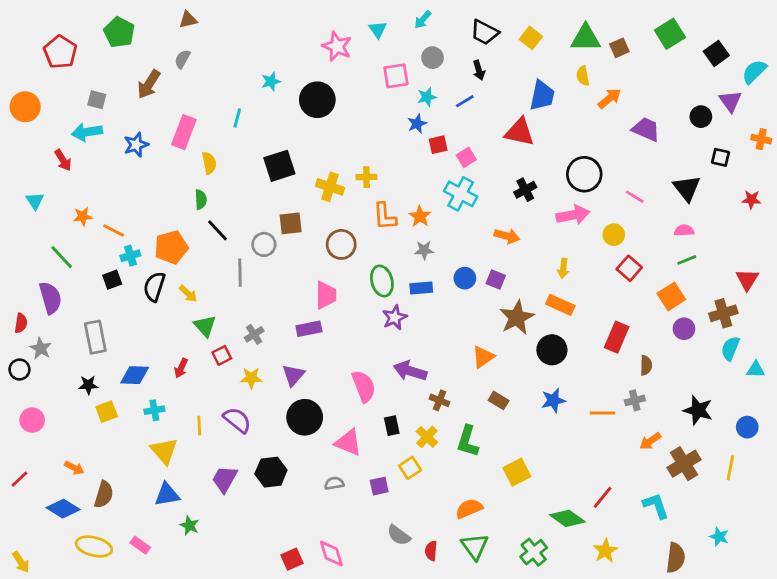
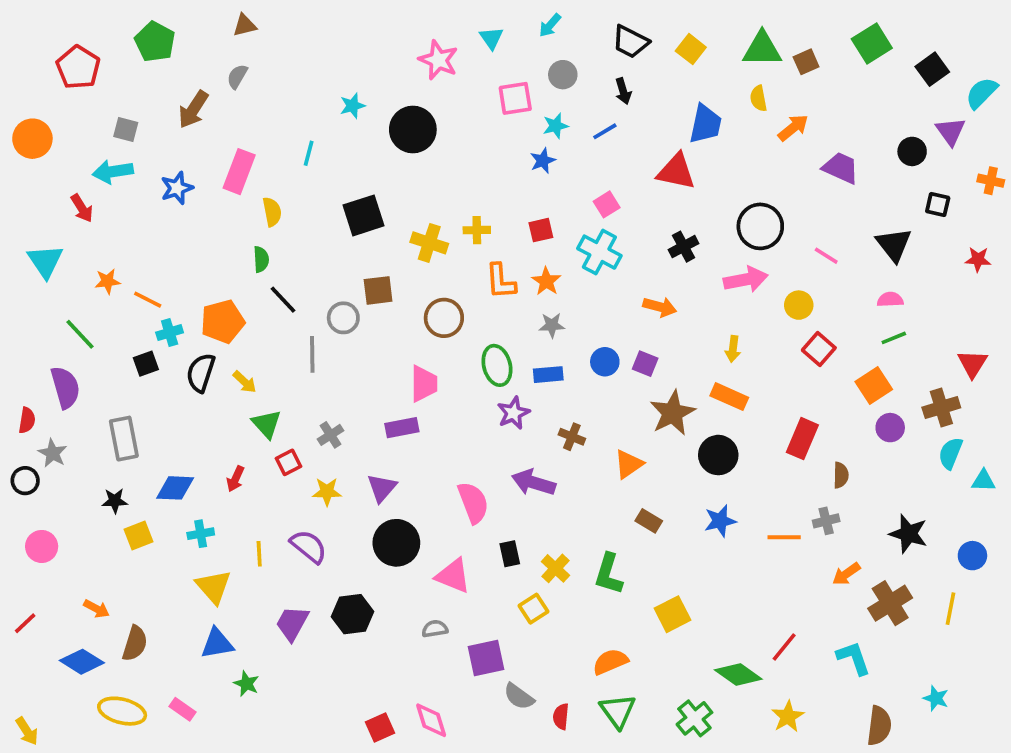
red square: (438, 145) -> (541, 230), moved
cyan triangle: (35, 201) -> (45, 261), size x1.5
brown cross: (440, 400) -> (572, 437), moved
purple square: (379, 486) -> (486, 658), moved, size x1.5

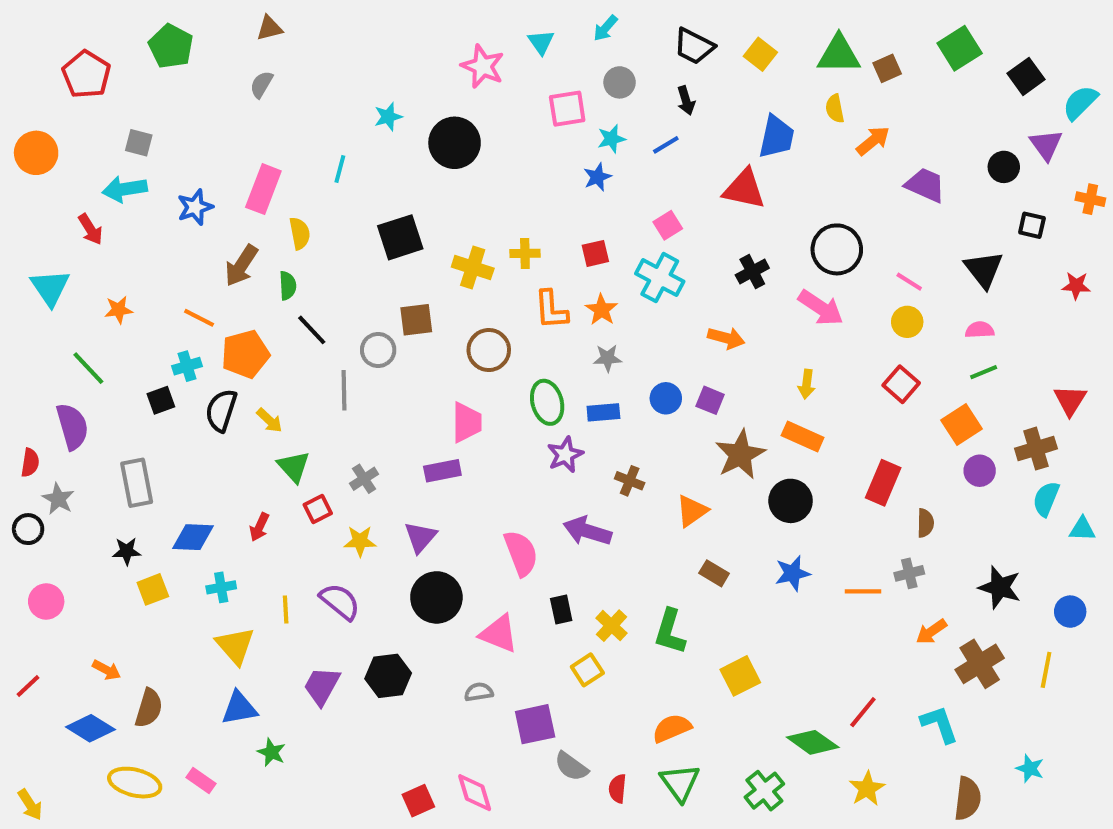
brown arrow: (193, 109) -> (241, 266), moved
pink arrow: (746, 279) -> (821, 308), turned 45
orange line: (148, 300) -> (199, 318), moved
yellow circle: (799, 305) -> (907, 322), moved

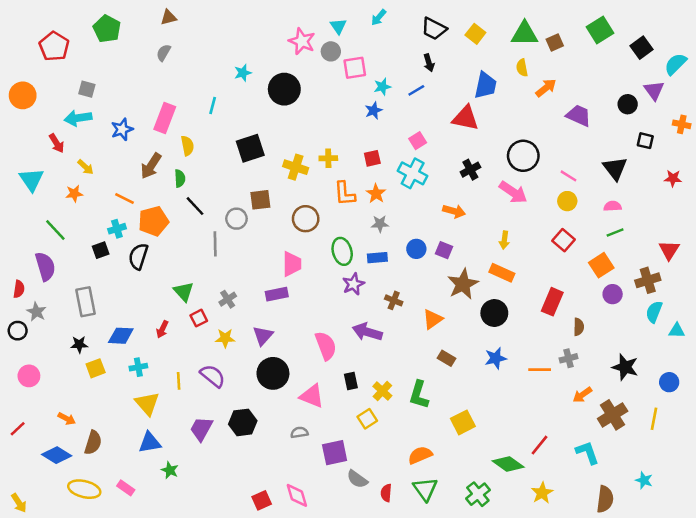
gray circle: (620, 82) -> (331, 51), moved
yellow arrow: (269, 420) -> (86, 167), moved

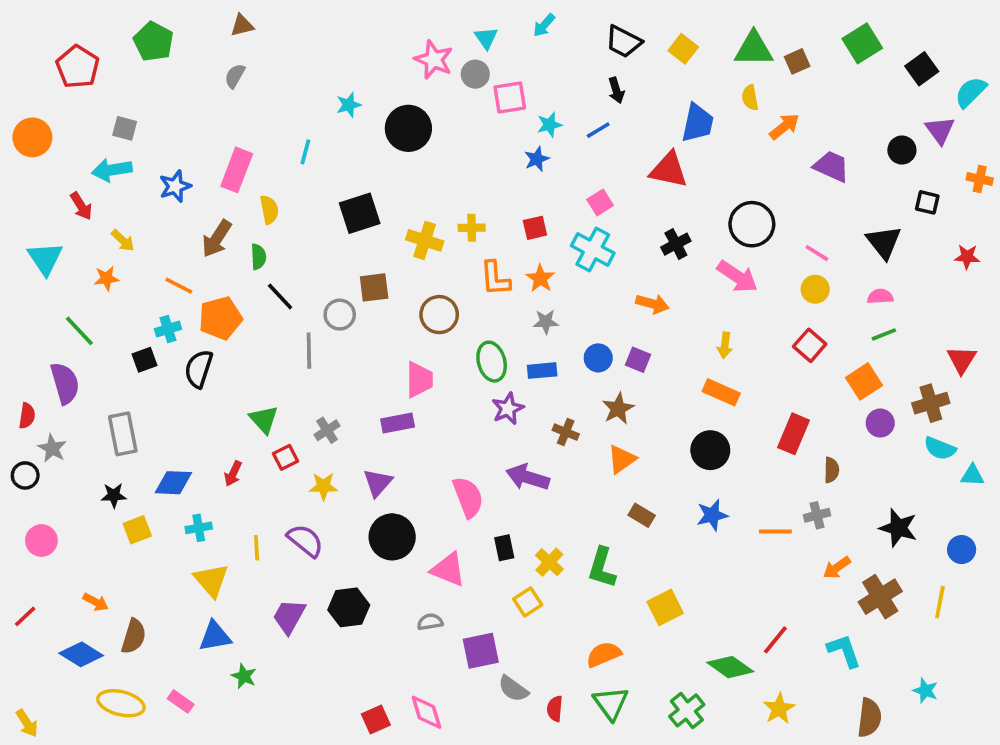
brown star: (463, 284) -> (618, 409), moved, size x0.7
cyan semicircle: (654, 312) -> (940, 448), turned -90

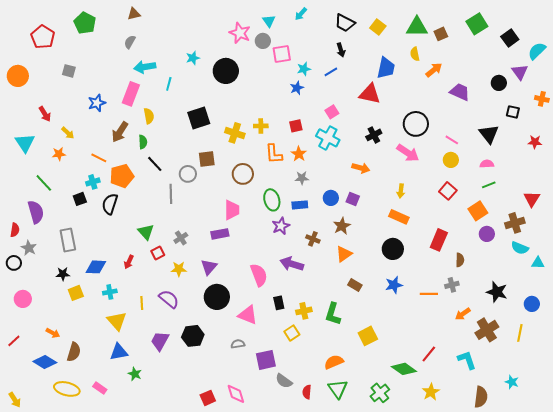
cyan arrow: (112, 170) -> (145, 67), moved
yellow cross: (549, 562) -> (304, 311), turned 35

